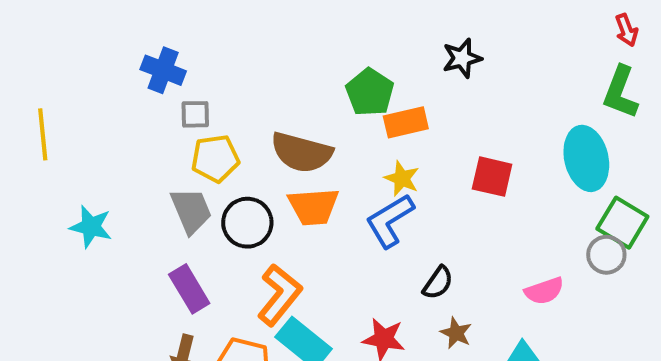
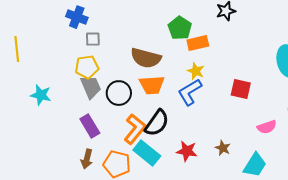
yellow pentagon: (215, 158) -> (87, 67), moved
red square: (492, 177) -> (241, 89), moved
black semicircle: (438, 283) -> (157, 123), moved, size x1.6

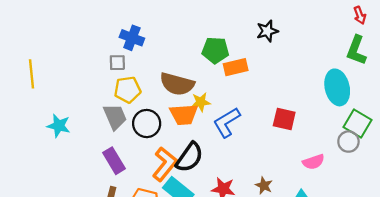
blue cross: (77, 17) -> (132, 38), moved
green pentagon: (180, 28) -> (215, 50), turned -30
yellow pentagon: (87, 67) -> (127, 90), moved
yellow star: (196, 71) -> (201, 102), moved, turned -30

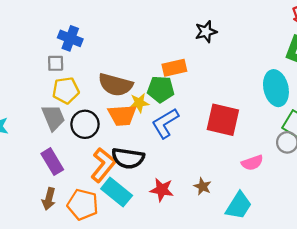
green pentagon: (215, 50) -> (161, 89), moved
red square: (284, 119) -> (223, 120), size x1.4
black semicircle: (189, 157) -> (128, 158), turned 64

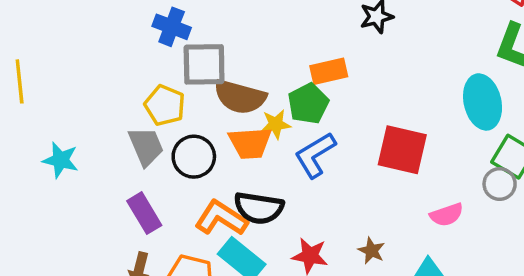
gray square: (56, 63) -> (204, 64), moved, size x1.8
green pentagon: (161, 89) -> (308, 104), turned -30
yellow pentagon: (66, 90) -> (165, 105), turned 30
orange L-shape: (103, 165) -> (221, 218), turned -96

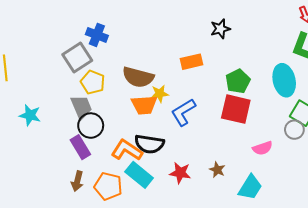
gray square: (204, 64) -> (77, 58), moved, turned -32
green pentagon: (308, 104) -> (238, 81), moved
black circle: (194, 157) -> (91, 126), moved

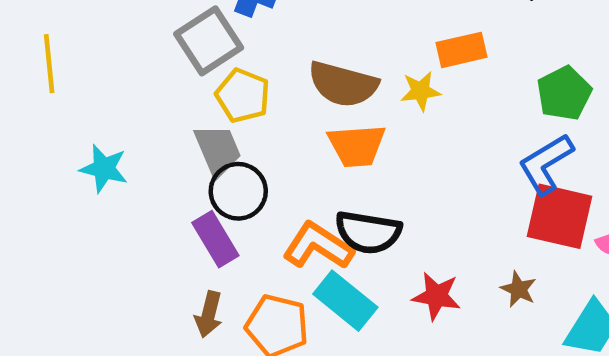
yellow star: (160, 94) -> (421, 91), moved
red square: (236, 109) -> (559, 216), moved
blue L-shape: (183, 112) -> (546, 164), moved

